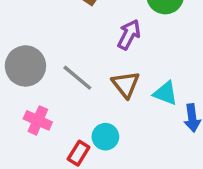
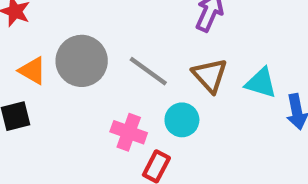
pink cross: (38, 120) -> (129, 132), moved
cyan circle: (105, 137) -> (182, 120), moved

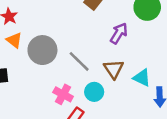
orange triangle: (32, 71) -> (14, 40), moved

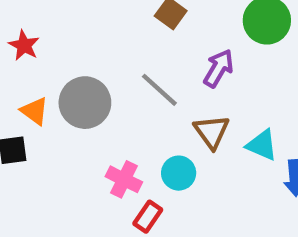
orange triangle: (14, 40) -> (35, 111), moved
gray line: (79, 61) -> (159, 90), moved

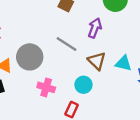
pink cross: (124, 179) -> (46, 87), moved

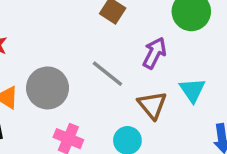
cyan triangle: (123, 63) -> (192, 90), moved, turned 36

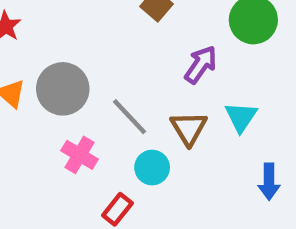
gray line: (107, 74) -> (130, 117), moved

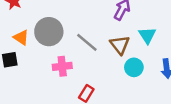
pink cross: (80, 155) -> (62, 66), turned -30
cyan circle: (152, 168) -> (134, 67), moved

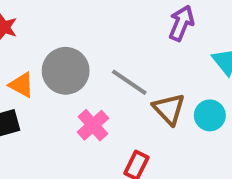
brown triangle: (120, 45) -> (169, 109), moved
pink cross: (62, 66) -> (93, 125), turned -30

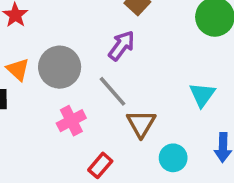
purple arrow: (181, 23) -> (122, 46), moved
cyan circle: (210, 115) -> (173, 158), moved

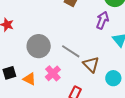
purple arrow: (122, 46) -> (102, 20), moved
orange triangle: (18, 69) -> (29, 79), moved

